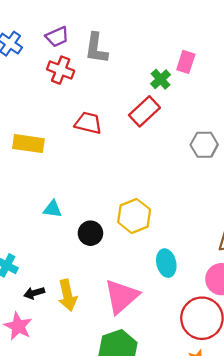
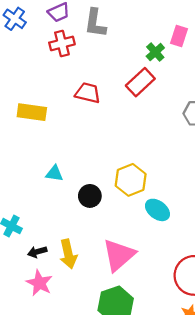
red cross: (61, 70) -> (62, 43), turned -35
cyan ellipse: (166, 263) -> (157, 210), moved, turned -40
pink star: (18, 326) -> (39, 283), moved

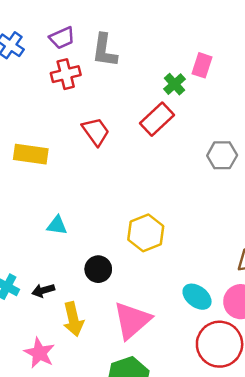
red trapezoid: (88, 93) -> (96, 132), turned 40
black circle: (90, 196) -> (98, 269), moved
cyan ellipse: (157, 210) -> (197, 297), moved
black arrow: (37, 252) -> (43, 290), moved

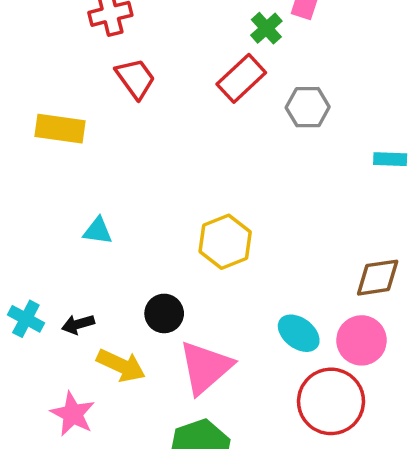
red trapezoid: (96, 132) -> (135, 78), moved
gray hexagon: (222, 155) -> (308, 107), moved
black circle: (98, 269) -> (164, 313), moved
yellow arrow: (73, 319) -> (121, 366), turned -52

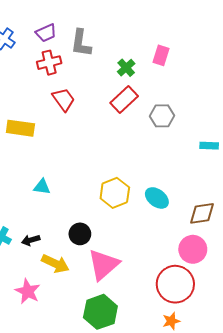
green cross: (266, 28) -> (126, 68), moved
cyan ellipse: (299, 333) -> (157, 198), moved

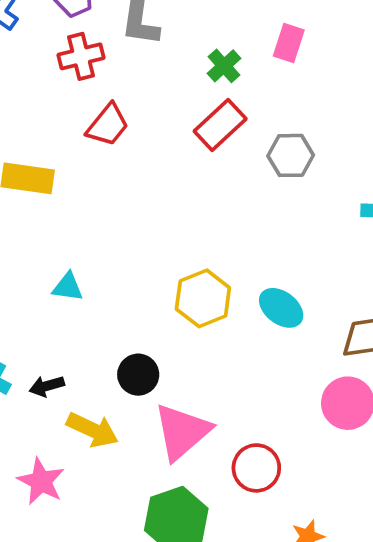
red trapezoid: (64, 100) -> (108, 125), turned 75
red circle: (175, 284) -> (256, 468), moved, size x0.7

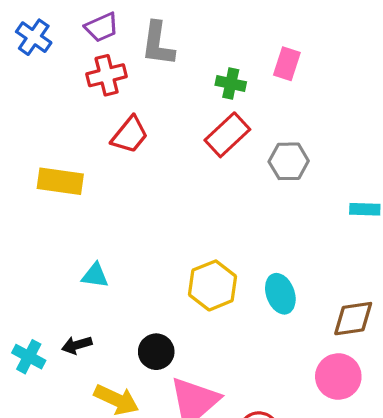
green cross: (224, 66) -> (231, 84), turned -36
cyan ellipse: (281, 308) -> (280, 294), turned 33
black arrow: (47, 386) -> (77, 345), moved

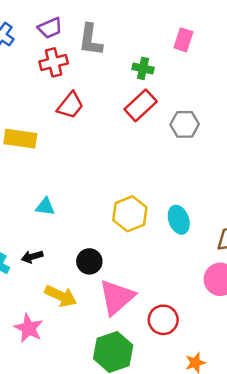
pink rectangle: (287, 64) -> (183, 40), moved

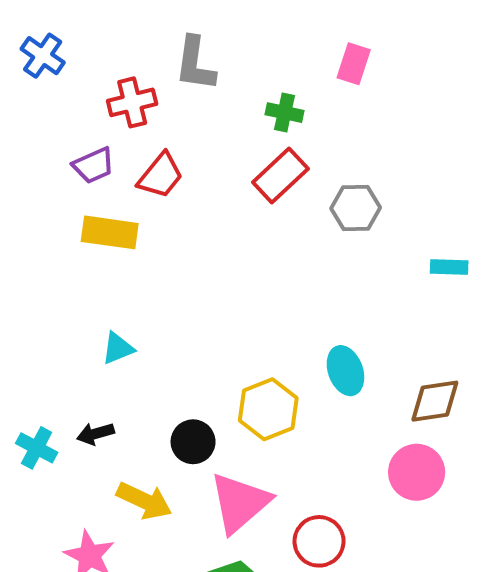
purple trapezoid: (50, 28) -> (93, 165), moved
yellow rectangle: (20, 139) -> (110, 232), moved
cyan triangle: (45, 207) -> (118, 348), turned -30
yellow hexagon: (130, 214) -> (268, 409), moved

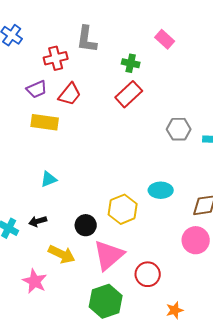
pink rectangle: (354, 64) -> (165, 39), turned -66
gray hexagon: (356, 208) -> (179, 129), moved
cyan ellipse: (345, 371) -> (161, 190), turned -70

